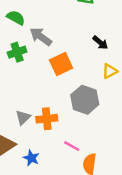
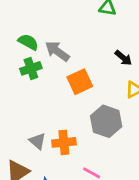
green semicircle: (16, 18) -> (28, 42), moved
gray triangle: (23, 118) -> (37, 141), turned -35

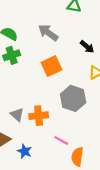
gray arrow: (57, 51) -> (48, 33), moved

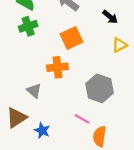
gray hexagon: (73, 98) -> (100, 88), moved
orange cross: (39, 116) -> (57, 67), moved

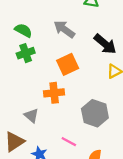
black arrow: (110, 17) -> (105, 44), size x1.5
pink line: (82, 119) -> (69, 142), moved

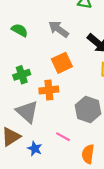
green cross: (26, 53) -> (22, 75), moved
gray triangle: (31, 116) -> (27, 112), size x1.6

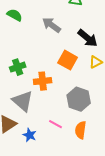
green semicircle: (20, 30) -> (15, 15), moved
orange square: (62, 63) -> (68, 60), moved, turned -36
orange semicircle: (88, 154) -> (81, 130), moved

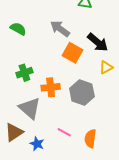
green semicircle: (15, 15) -> (18, 29), moved
orange square: (68, 60) -> (73, 53), moved
gray hexagon: (79, 99) -> (82, 93), moved

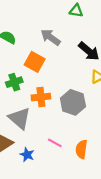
orange square: (73, 53) -> (35, 62), moved

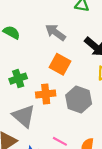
orange square: (35, 62) -> (60, 64), moved

